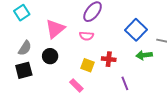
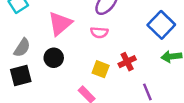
red cross: (109, 59) -> (127, 62), turned -32

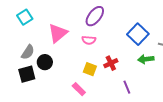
black circle: (54, 58) -> (45, 62), moved

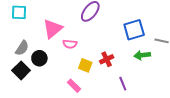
cyan square: (25, 17) -> (19, 12), turned 35
blue square: (138, 34) -> (134, 30), turned 30
pink semicircle: (89, 40) -> (70, 44), moved
black square: (27, 74) -> (21, 70), turned -30

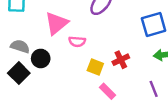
gray semicircle: (22, 48) -> (20, 46), turned -105
purple line: (123, 84) -> (154, 89), moved
pink rectangle: (74, 86) -> (107, 91), moved

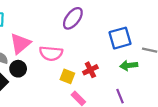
pink triangle: (56, 23) -> (20, 44), moved
pink semicircle: (77, 41) -> (51, 53), size x1.5

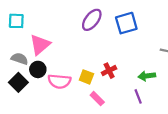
blue square: (120, 38) -> (126, 23), moved
pink semicircle: (51, 53) -> (59, 81), moved
green arrow: (129, 65) -> (147, 76), moved

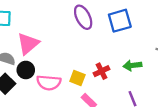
purple ellipse: (92, 20) -> (83, 17), turned -65
green arrow: (147, 76) -> (132, 65), moved

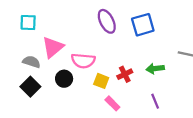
black circle: (26, 70) -> (64, 79), moved
pink semicircle: (49, 83) -> (83, 61), moved

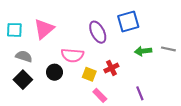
purple ellipse: (107, 21) -> (98, 32), moved
cyan square: (28, 22) -> (14, 30), moved
pink triangle: (53, 47) -> (44, 29), moved
green arrow: (155, 69) -> (143, 51), moved

